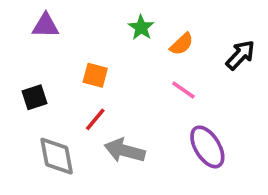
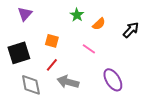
purple triangle: (46, 26) -> (25, 14), turned -49
pink line: (183, 90) -> (89, 49), moved
black square: (35, 97) -> (19, 53), size x1.6

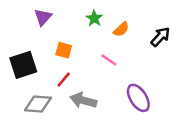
purple triangle: (25, 14) -> (43, 17), moved
gray diamond: (31, 85) -> (38, 104), turned -75

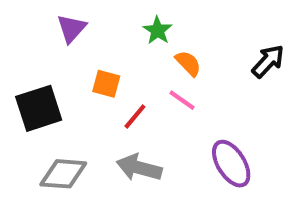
orange semicircle: (121, 29) -> (188, 63), moved, turned -91
red line: (64, 80) -> (135, 116), moved

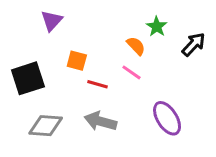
green star: (157, 30) -> (157, 27), moved
red line: (135, 116) -> (97, 84), turned 66

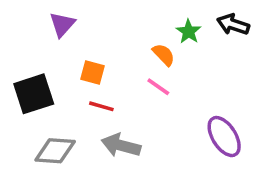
black arrow: (194, 44) -> (233, 24), moved, turned -115
red line: (97, 84) -> (101, 106), moved
purple ellipse: (167, 118) -> (224, 137), moved

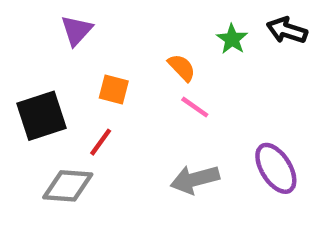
orange semicircle: (164, 55) -> (182, 68), moved
red line: (101, 106) -> (101, 142), moved, turned -70
gray arrow: (121, 145) -> (195, 179), moved, turned -30

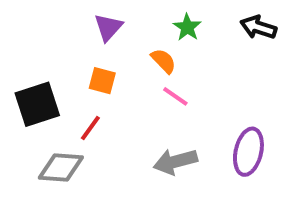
purple triangle: (77, 30) -> (108, 27), moved
green star: (232, 39) -> (187, 27), moved
purple ellipse: (276, 168) -> (248, 152), turned 45

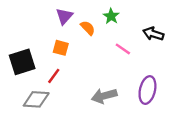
black arrow: (258, 27) -> (153, 34), moved
orange semicircle: (164, 61) -> (88, 28), moved
pink line: (175, 96) -> (123, 49), moved

